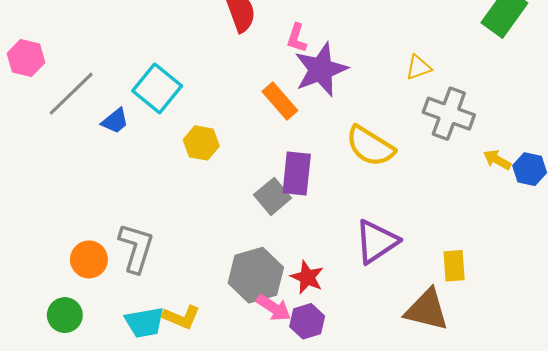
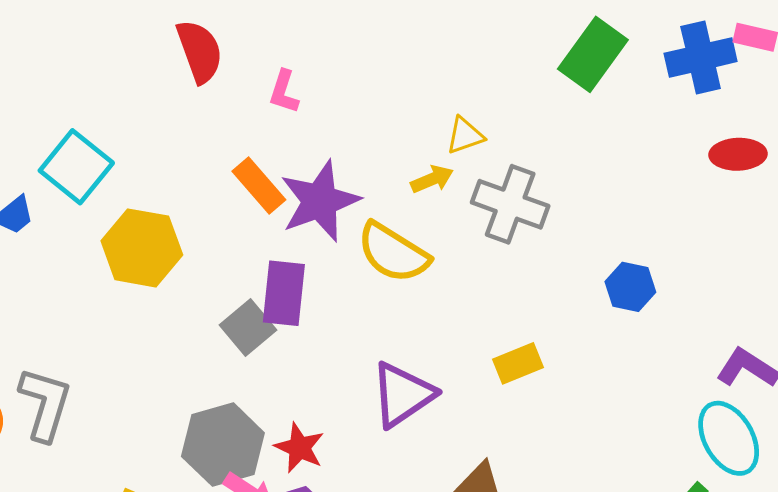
purple star: (321, 70) -> (320, 201), moved
yellow hexagon: (201, 143) -> (142, 248), size x1.5
yellow arrow: (497, 160) -> (432, 179), moved, turned 128
yellow rectangle: (454, 266) -> (518, 363), moved, turned 72

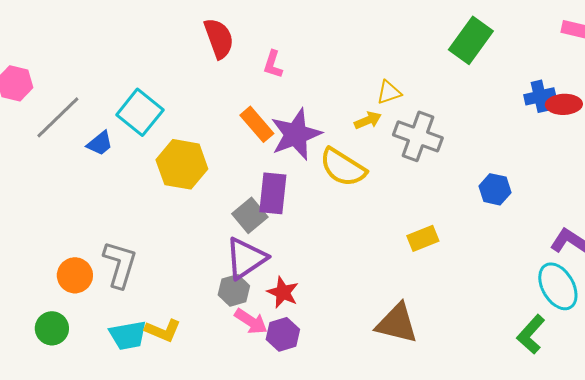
blue cross: (701, 57) -> (540, 96), moved, size x0.7
purple triangle: (402, 395) -> (246, 258), moved
gray hexagon: (223, 445) -> (234, 290), size x0.6

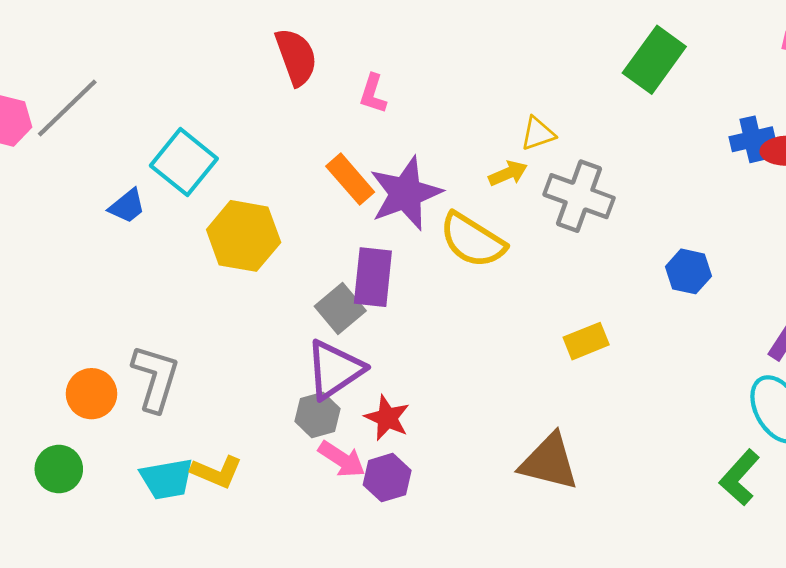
gray line: (58, 117) -> (67, 108), moved

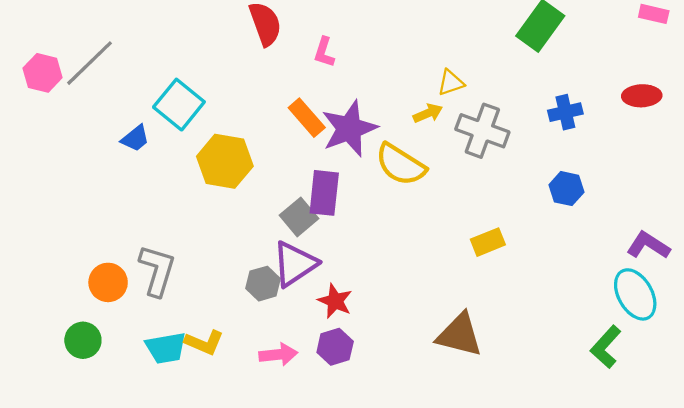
blue cross: (752, 139) -> (565, 112), moved
gray hexagon: (317, 415) -> (263, 284), moved
pink arrow: (342, 459) -> (278, 354), moved, turned -39

